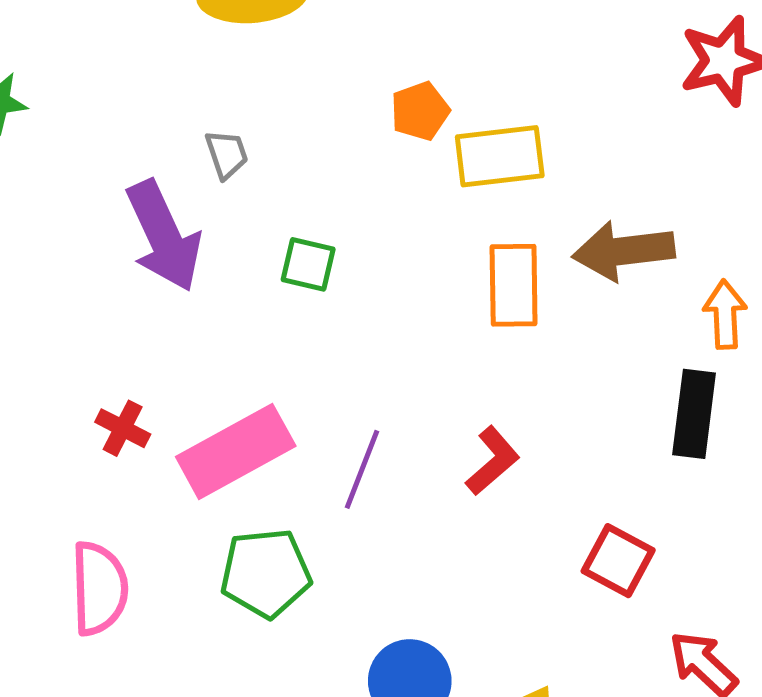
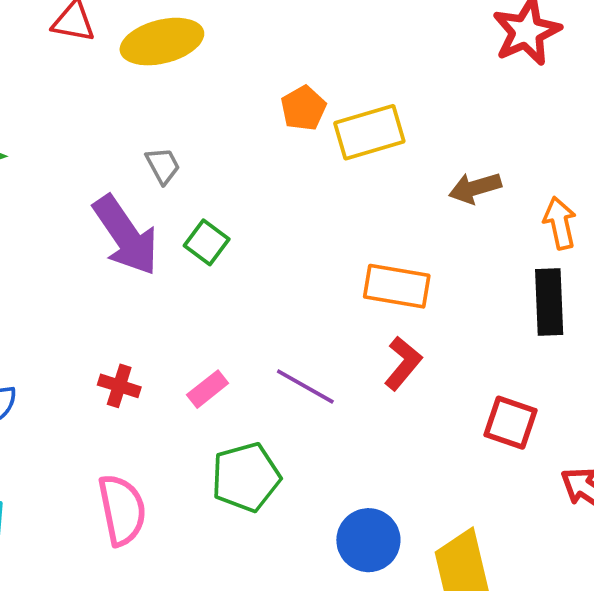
brown arrow: (624, 251) -> (475, 188), size x0.7
green square: (308, 264) -> (207, 242), moved, turned 33
orange rectangle: (514, 285) -> (397, 286), moved, turned -70
pink rectangle: (236, 451) -> (208, 389), size x0.5
purple line: (362, 469) -> (305, 386), turned -72

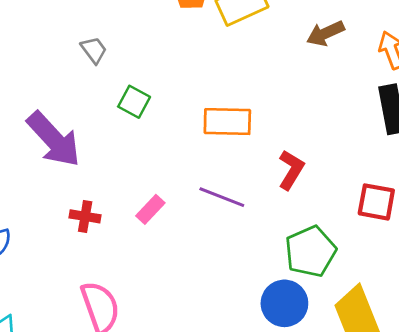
purple arrow: (126, 235) -> (54, 139), moved
orange rectangle: (397, 286) -> (227, 122), moved
green pentagon: (246, 477) -> (310, 251), moved

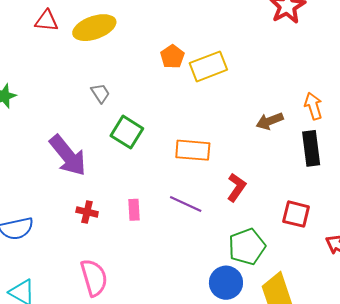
brown arrow: (325, 33) -> (270, 121), moved
green square: (134, 102) -> (127, 132), size x1.4
pink rectangle: (150, 209) -> (134, 210), turned -50

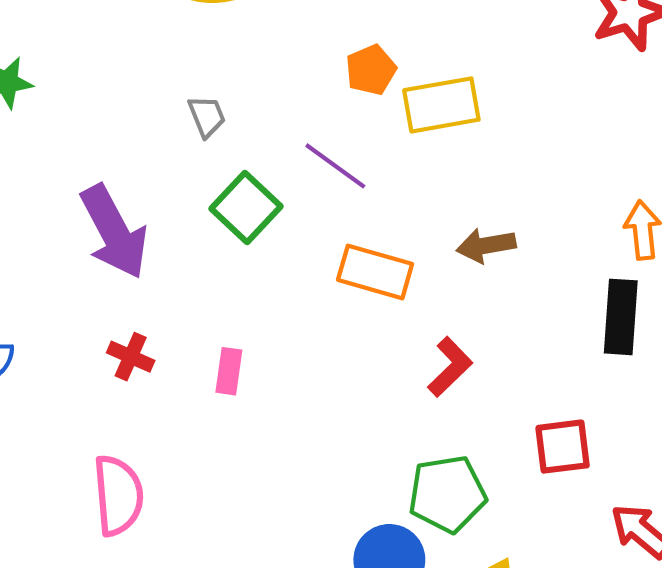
brown arrow: (270, 121) -> (486, 245), moved
purple line: (186, 204) -> (335, 166), moved
red square: (296, 214) -> (563, 447), turned -32

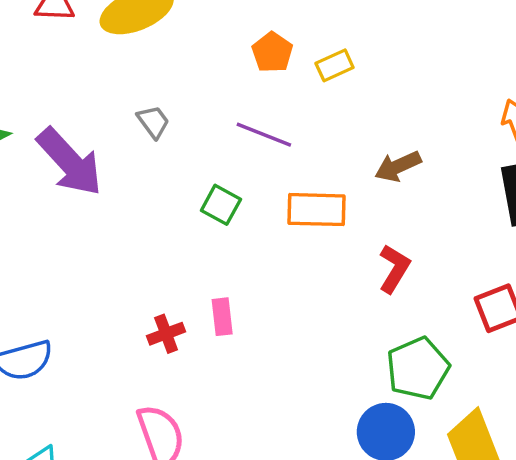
yellow rectangle: (441, 105) -> (335, 65), size x0.6
green square: (246, 207) -> (221, 205), moved, size x0.7
purple arrow: (114, 232) -> (70, 162), moved
red cross: (131, 357) -> (166, 334), moved, turned -30

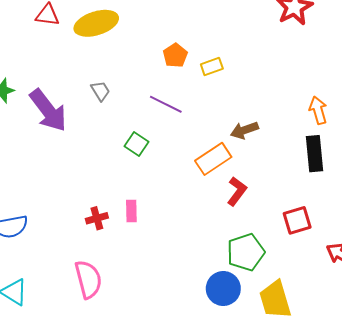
orange rectangle: (316, 210) -> (213, 159), moved, turned -40

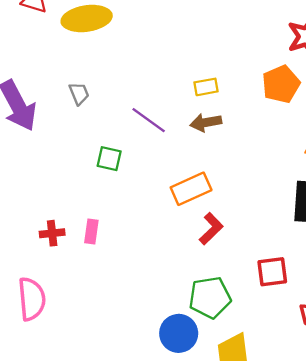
orange pentagon: (175, 55) -> (281, 84), moved, size x1.4
brown arrow: (244, 130) -> (206, 122), moved
green square: (136, 144) -> (109, 159), turned -30

